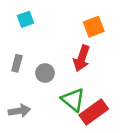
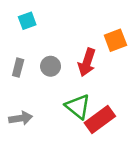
orange square: (94, 27) -> (115, 40), moved
gray circle: (45, 73) -> (51, 66), moved

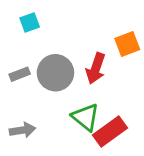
gray circle: (51, 66) -> (55, 73), size x1.6
gray rectangle: (18, 68) -> (20, 74), turned 54

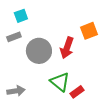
gray rectangle: (20, 74) -> (14, 37), moved
red rectangle: (110, 132) -> (77, 92), size x0.6

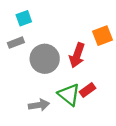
gray arrow: (16, 91) -> (39, 105), moved
red rectangle: (77, 92) -> (87, 90), moved

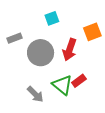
cyan square: (24, 18) -> (52, 18), moved
gray arrow: (39, 105) -> (35, 94), turned 54

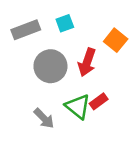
orange square: (92, 32) -> (116, 40), turned -30
gray rectangle: (15, 38) -> (26, 30), moved, size x1.5

